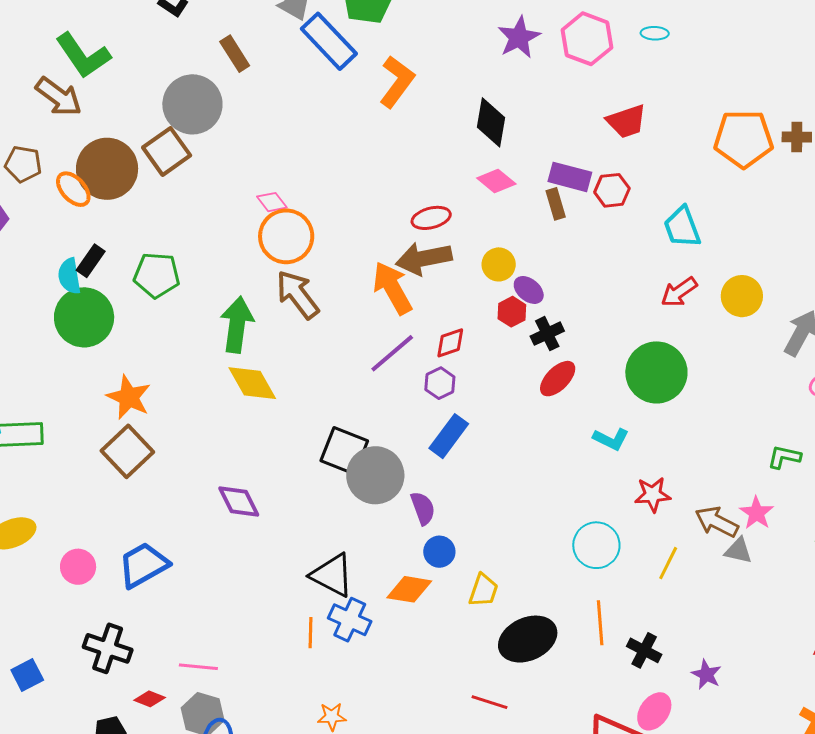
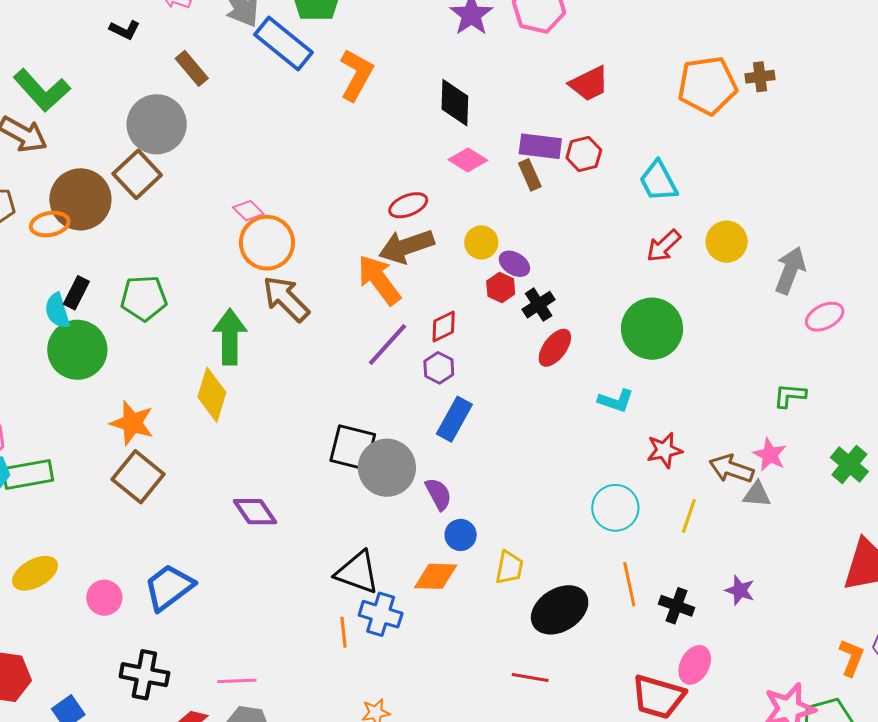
orange ellipse: (73, 189) -> (50, 224), turned -51
yellow diamond: (252, 383) -> (212, 395), moved, turned 54
purple star: (706, 674) -> (740, 590), moved

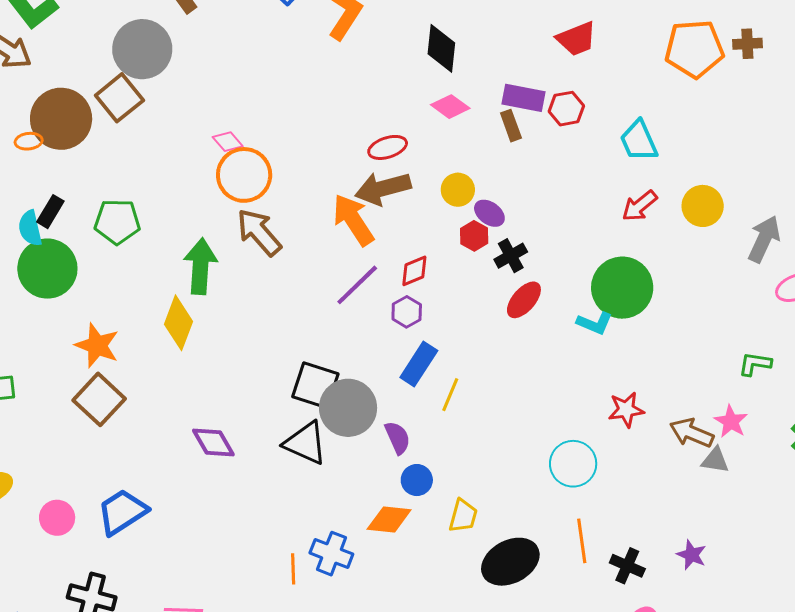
orange ellipse: (50, 224) -> (29, 141), size x0.7
cyan L-shape: (616, 401) -> (595, 323), moved
yellow line: (689, 516) -> (450, 395), moved
black triangle: (357, 572) -> (305, 443), moved

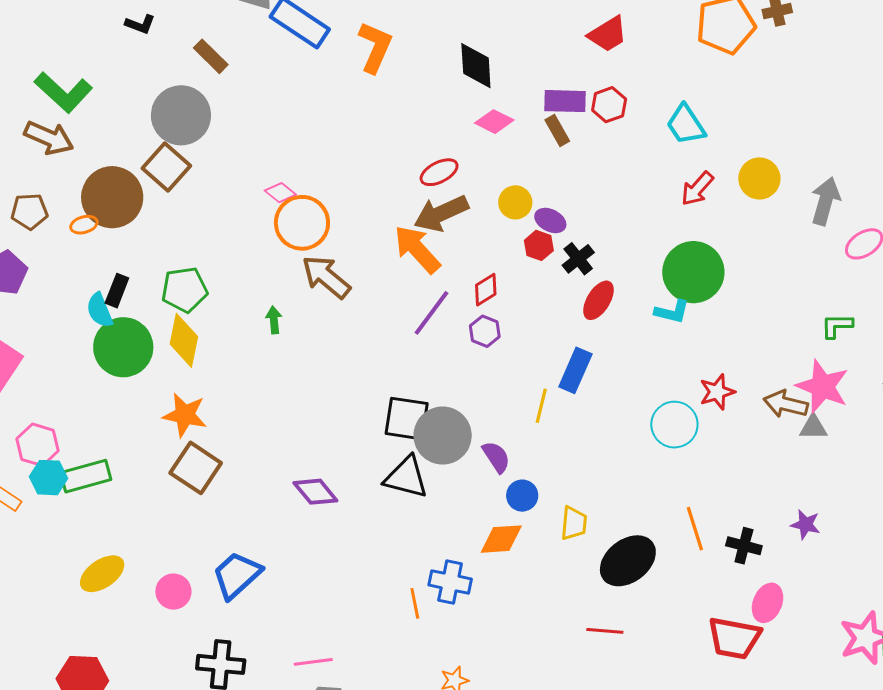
green arrow: (200, 266) -> (274, 320), size x0.5
yellow diamond: (178, 323) -> (184, 340), moved
blue rectangle: (419, 364) -> (575, 370), moved
pink star: (731, 421) -> (822, 386), size x1.6
cyan circle: (573, 464) -> (674, 425), moved

